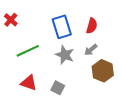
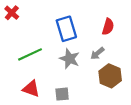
red cross: (11, 20) -> (12, 13), moved
red semicircle: (92, 26) -> (108, 27), moved
gray square: (58, 88) -> (62, 94), turned -32

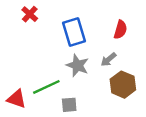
red cross: (12, 13) -> (30, 14), moved
green line: (30, 54) -> (46, 87), moved
red triangle: (31, 89) -> (17, 99), moved

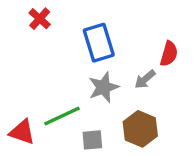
red semicircle: (120, 30) -> (169, 54), moved
gray star: (78, 65) -> (104, 87), turned 30
brown hexagon: (123, 85) -> (140, 129), moved

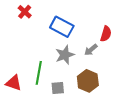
blue rectangle: (99, 43) -> (62, 27), turned -45
green line: (62, 116) -> (39, 73), turned -55

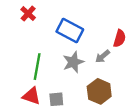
green line: (39, 73) -> (37, 67), moved
red triangle: (14, 83) -> (32, 96), moved
gray square: (58, 88) -> (56, 99), moved

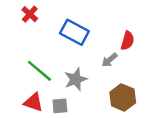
gray star: (73, 62) -> (76, 79), moved
green line: (37, 67) -> (39, 71), turned -60
brown hexagon: (99, 91) -> (123, 97), moved

